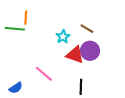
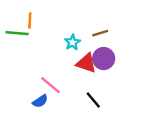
brown line: (87, 29) -> (100, 33), turned -48
black line: (81, 87) -> (93, 100), turned -42
blue semicircle: (16, 88) -> (40, 101), moved

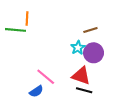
cyan star: (72, 42) -> (78, 48), moved
red triangle: (86, 63) -> (81, 76), moved
black line: (93, 100) -> (84, 90), turned -35

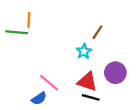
brown line: (90, 30) -> (97, 32), turned -40
purple circle: (94, 53) -> (115, 73), moved

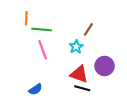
green line: (17, 32) -> (42, 29), moved
pink line: (49, 83) -> (43, 50), moved, turned 30

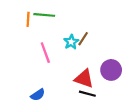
green line: (42, 29) -> (44, 15), moved
brown line: (88, 29) -> (83, 39), moved
cyan star: (76, 47) -> (71, 42), moved

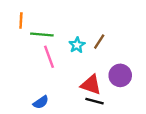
green line: (44, 15) -> (42, 35), moved
orange line: (28, 19) -> (21, 20), moved
brown line: (83, 39) -> (99, 42), moved

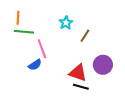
green line: (42, 35) -> (24, 32), moved
cyan star: (77, 45) -> (66, 23), moved
blue semicircle: (41, 102) -> (35, 65), moved

